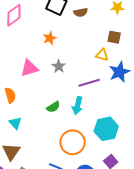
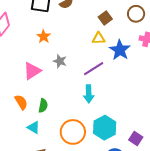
brown square: (114, 37) -> (105, 18), turned -32
green semicircle: (53, 107) -> (43, 106), moved, turned -32
cyan hexagon: (106, 129) -> (105, 128), moved
orange circle: (73, 142) -> (73, 132), moved

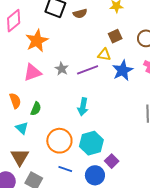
orange star: (44, 37) -> (37, 41), moved, size x1.6
purple line: (94, 69) -> (88, 70), moved
purple square: (136, 139) -> (112, 161), moved

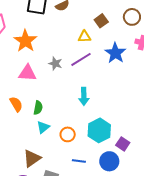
yellow triangle: (104, 55) -> (84, 37), moved
pink triangle: (32, 72) -> (27, 73), turned 36
cyan triangle: (22, 128) -> (43, 127), moved, turned 48
orange circle: (59, 141) -> (68, 134), size x0.6
brown triangle: (20, 157) -> (32, 158), turned 36

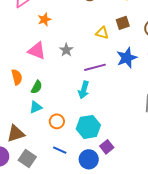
orange star: (25, 41) -> (44, 19), size x0.6
purple line: (81, 59) -> (95, 67), moved

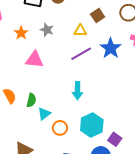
gray star: (66, 50) -> (47, 30), moved
pink triangle: (37, 51) -> (34, 60), moved
purple line: (95, 67) -> (81, 54), moved
cyan triangle: (36, 107) -> (44, 114), moved

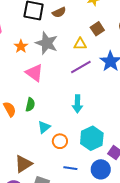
gray star: (47, 30) -> (47, 43), size x1.6
pink triangle: (34, 60) -> (34, 73), turned 30
green semicircle: (31, 100) -> (30, 105), moved

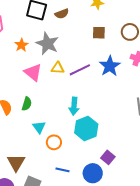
brown square: (97, 29) -> (99, 33), turned 32
yellow triangle: (80, 44) -> (58, 68), moved
cyan triangle: (44, 127) -> (39, 127), turned -32
cyan hexagon: (92, 138) -> (86, 129), moved
brown triangle: (23, 164) -> (16, 163), turned -30

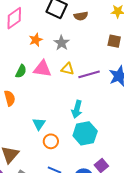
gray star: (47, 44) -> (62, 43), size x0.7
pink triangle: (33, 72) -> (42, 69), turned -42
green semicircle: (27, 104) -> (21, 71), moved

